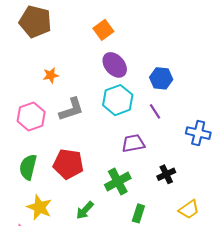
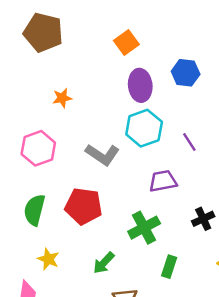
purple ellipse: (115, 65) -> (140, 85), turned 35
blue hexagon: (161, 78) -> (186, 73), moved
gray L-shape: (71, 109) -> (102, 155), moved, turned 52
yellow star: (39, 207) -> (48, 259), size x0.7

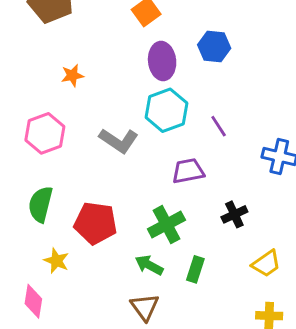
red pentagon: (84, 206) -> (96, 223), moved
green arrow: (104, 263) -> (149, 265), moved, turned 75

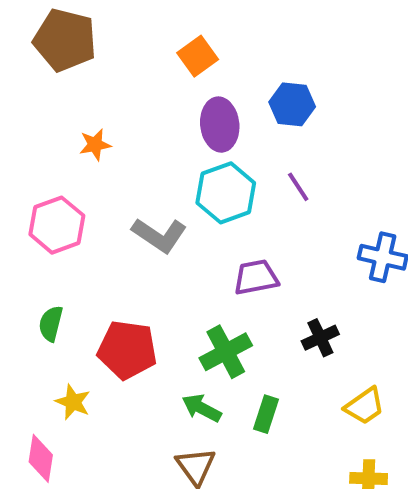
purple line: (219, 126) -> (298, 187), moved
green semicircle: (41, 204) -> (51, 324), size x0.7

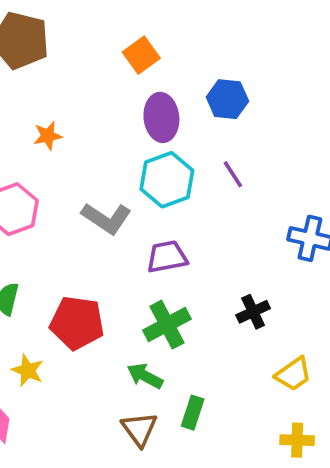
purple trapezoid: (256, 277) -> (167, 257), moved
green rectangle: (266, 414) -> (193, 413), moved

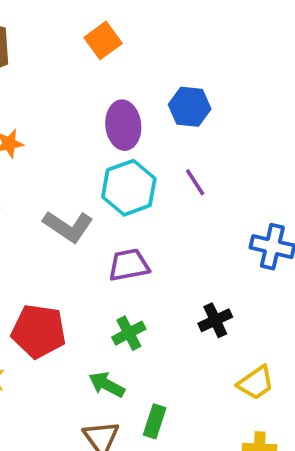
orange square: (141, 55) -> (103, 40), moved
green cross: (167, 325) -> (129, 333), size x0.7

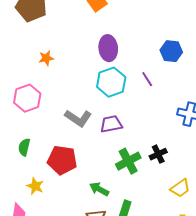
blue hexagon: (190, 107) -> (171, 51), moved
gray L-shape: (68, 226) -> (78, 118), moved
green cross: (129, 333) -> (128, 161), moved, size x1.4

